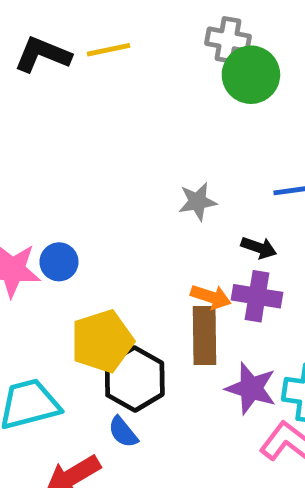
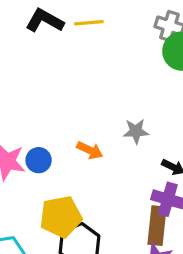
orange arrow: (211, 297) -> (90, 150), moved
brown rectangle: (204, 336) -> (157, 226), moved

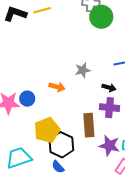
brown rectangle: (157, 226) -> (89, 125), moved

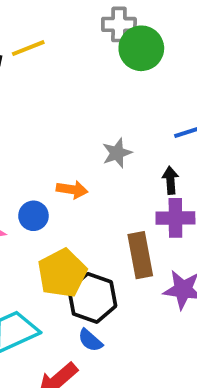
black arrow: (109, 88) -> (170, 180), turned -104
blue circle: (27, 99) -> (33, 216), moved

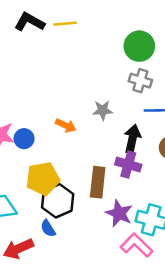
gray cross: (119, 24) -> (140, 81), moved
black arrow: (170, 180) -> (132, 139), size x1.5
blue circle: (33, 216) -> (24, 139), moved

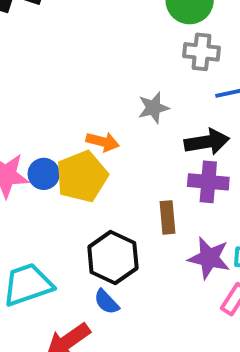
black arrow: (132, 139) -> (207, 142), turned 80
yellow pentagon: (43, 179) -> (82, 176), moved
brown rectangle: (98, 182) -> (168, 217), size x0.7

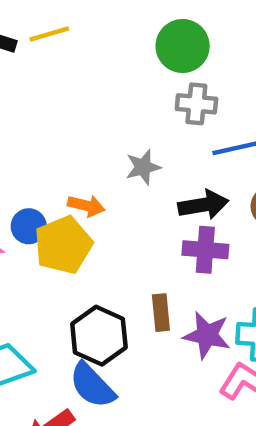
blue circle: (44, 174) -> (29, 226), moved
brown rectangle: (168, 217) -> (161, 313), moved
blue semicircle: (107, 302) -> (92, 385), size x1.6

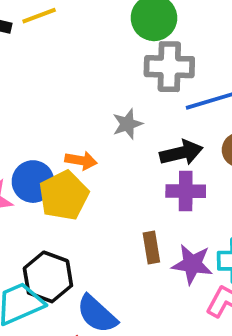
gray cross: (196, 104) -> (169, 67), size x1.4
blue circle: (29, 226) -> (33, 182), size x1.4
black hexagon: (99, 336) -> (48, 277), moved

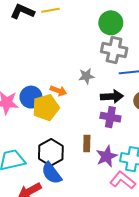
purple star: (192, 264) -> (107, 156), turned 30
black hexagon: (48, 277) -> (51, 152), moved

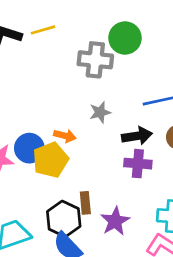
gray cross: (114, 50) -> (95, 60), moved
brown rectangle: (87, 143) -> (85, 203), moved
purple star: (107, 156) -> (115, 221), moved

